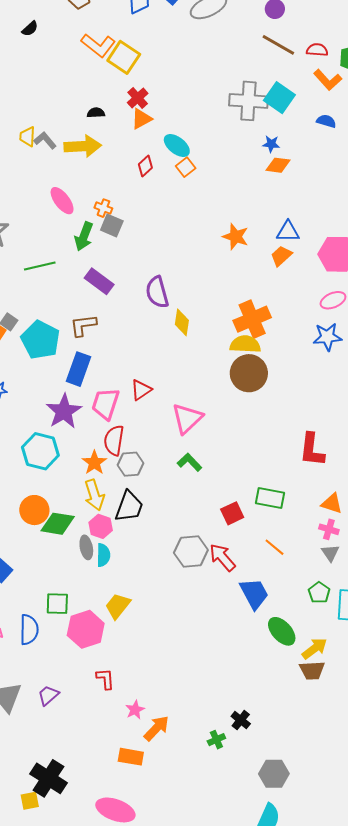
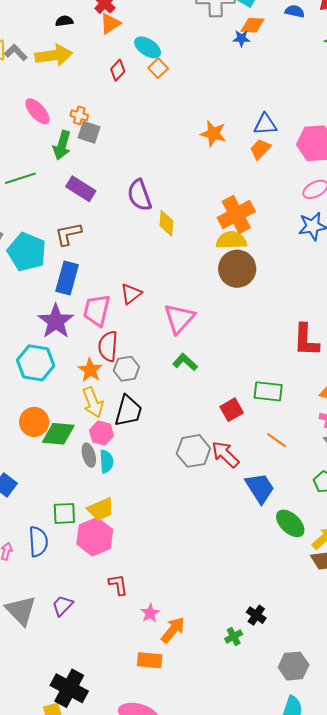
orange diamond: (278, 165) -> (253, 25), moved
yellow trapezoid: (118, 606) -> (101, 509), moved, turned -148

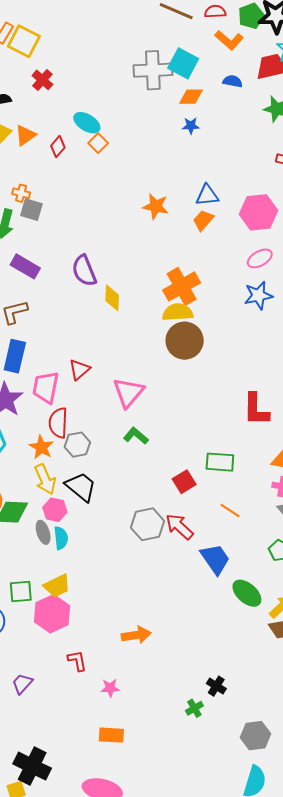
orange triangle: (110, 23) -> (25, 135), moved
blue star: (241, 38) -> (191, 126), moved
black trapezoid: (128, 411) -> (81, 487), turned -64
pink star: (150, 613) -> (110, 688), turned 30
orange arrow: (173, 630) -> (136, 635), moved, turned 44

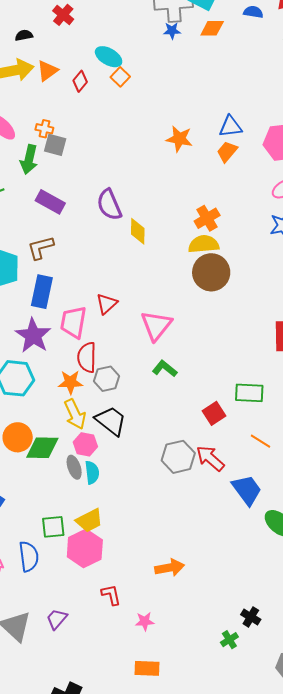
blue star: (191, 126) -> (172, 31), moved
orange cross: (182, 286) -> (207, 218), size x0.7
orange star: (41, 447) -> (70, 382), turned -30

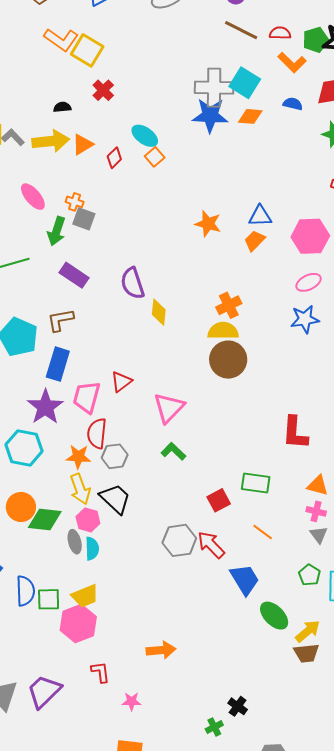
blue star: (172, 31) -> (210, 115), size x2.0
blue semicircle: (29, 556) -> (25, 591), moved
purple trapezoid: (57, 619) -> (44, 691), size x1.6

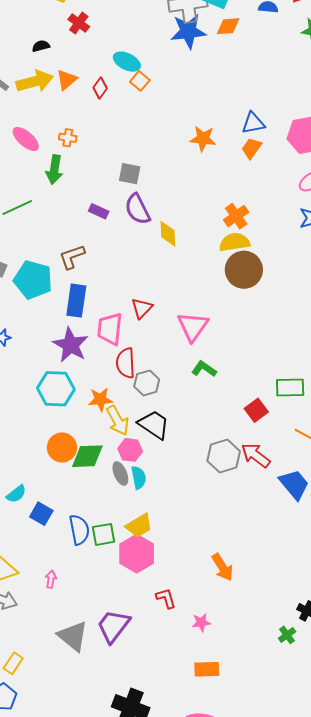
gray square: (84, 219) -> (130, 174), moved
purple rectangle: (74, 275) -> (99, 211), moved, size x0.7
orange star: (78, 457) -> (100, 399), moved
orange arrow: (161, 650) -> (222, 567), turned 72

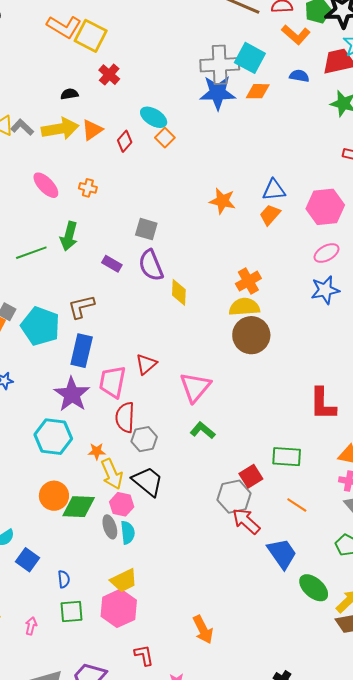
green arrow: (54, 170) -> (69, 236), moved
orange star: (100, 399) -> (97, 451), size x0.7
gray hexagon: (224, 456) -> (234, 497), moved
blue semicircle: (79, 530) -> (64, 579), size x0.6
green square: (104, 534) -> (72, 611), moved

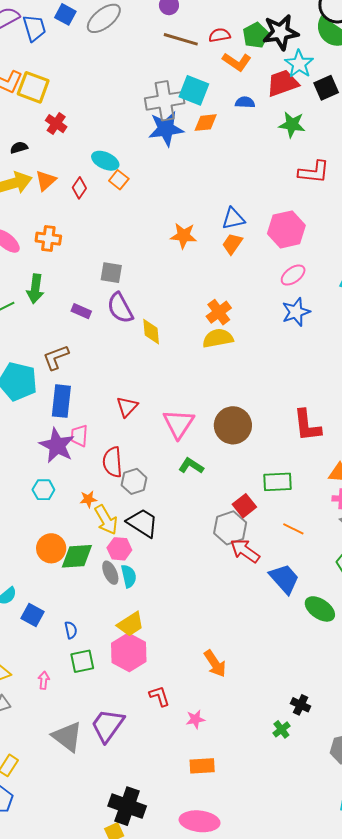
orange cross: (88, 188) -> (48, 239), size x1.4
brown circle: (251, 335) -> (233, 425), moved
pink trapezoid: (112, 382) -> (79, 436), moved, size x0.7
cyan hexagon: (53, 437) -> (43, 490), size x0.6

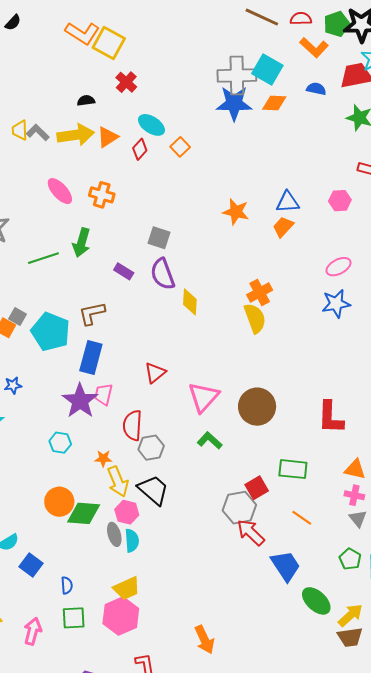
cyan ellipse: (105, 161) -> (151, 125), moved
pink hexagon: (286, 229) -> (340, 201), moved, size x0.6
yellow semicircle: (218, 338) -> (255, 318), turned 72
pink arrow: (44, 680) -> (33, 631), size x1.5

